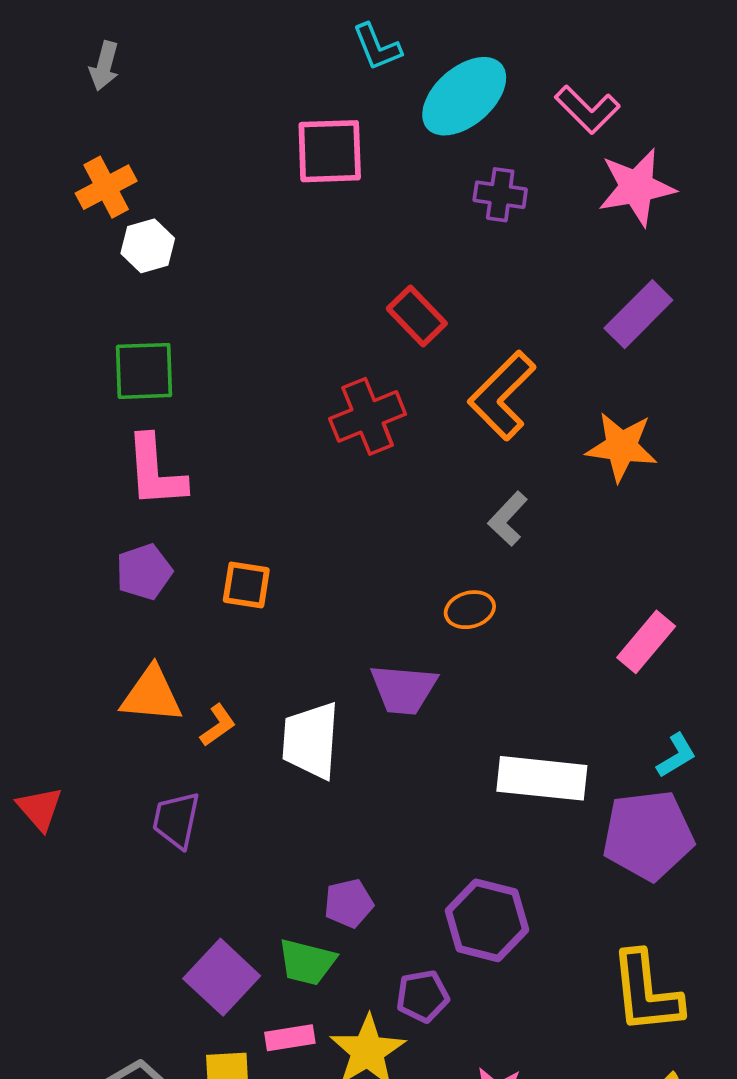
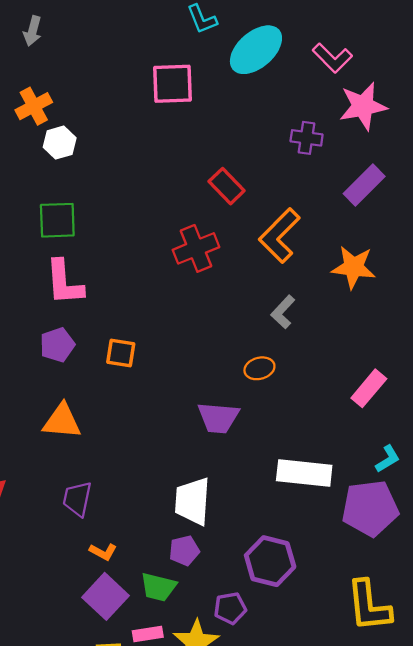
purple cross: (500, 195) -> (307, 138), moved
orange L-shape: (218, 725) -> (103, 552), moved, turned 64
white trapezoid: (311, 740) -> (192, 501), moved

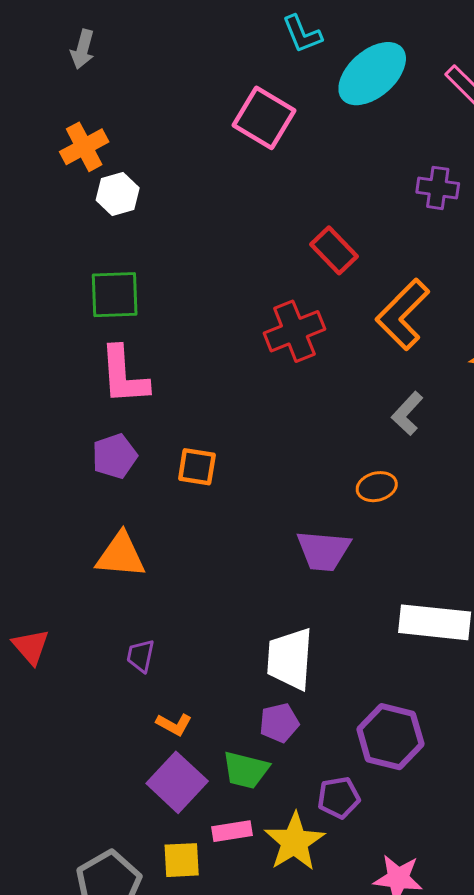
pink square: (172, 84) -> (264, 118), turned 33
purple trapezoid: (77, 499) -> (141, 656), size x0.7

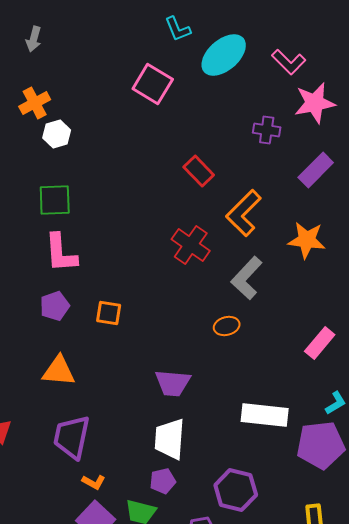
red cross: (294, 331) -> (191, 245), moved, turned -33
gray L-shape: (407, 413) -> (247, 278), size x1.5
purple trapezoid: (323, 551) -> (173, 383), moved
purple trapezoid: (141, 656) -> (72, 437), size x2.0

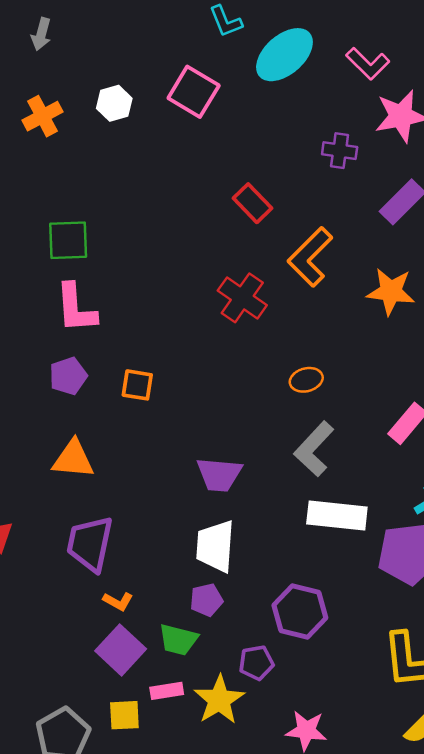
white hexagon: (57, 134) -> (114, 103), moved
gray L-shape: (247, 278) -> (314, 449), moved
orange ellipse: (227, 326) -> (306, 380), moved

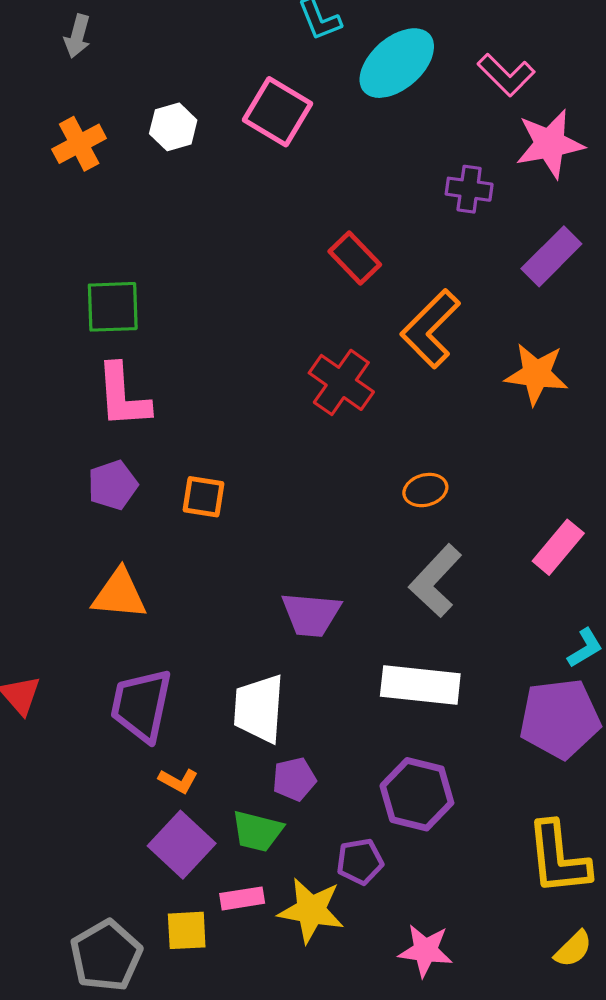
white rectangle: (337, 515) -> (420, 685), moved
white trapezoid: (215, 546) -> (259, 709), moved
yellow star: (219, 700) -> (311, 910), turned -30

